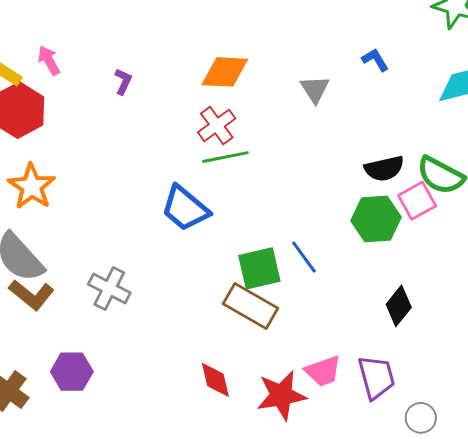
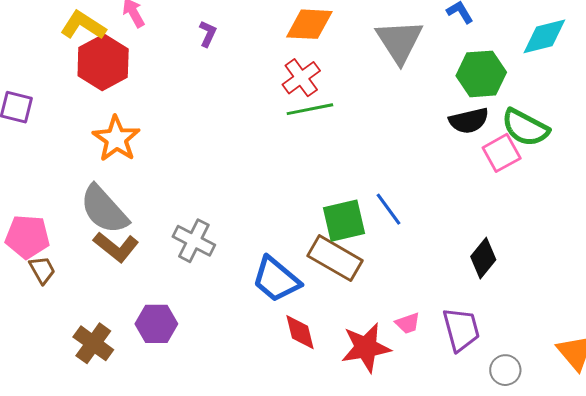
gray triangle: (315, 89) -> (399, 41), size x1.6
blue trapezoid: (185, 208) -> (276, 279), moved
green hexagon: (376, 219) -> (481, 74), moved
pink trapezoid: (323, 371) -> (408, 323), size x0.7

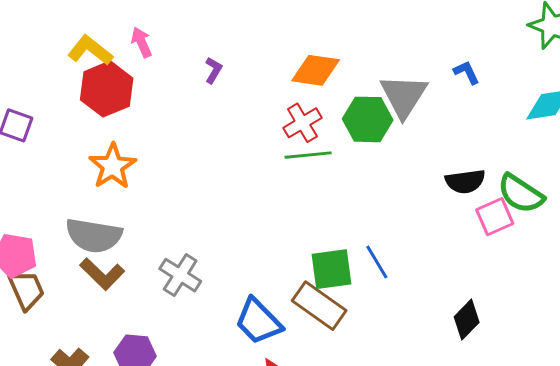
green hexagon: (481, 74) -> (368, 119), moved
gray semicircle: (104, 210) -> (94, 236), turned -44
brown trapezoid: (42, 270) -> (26, 290), size x1.4

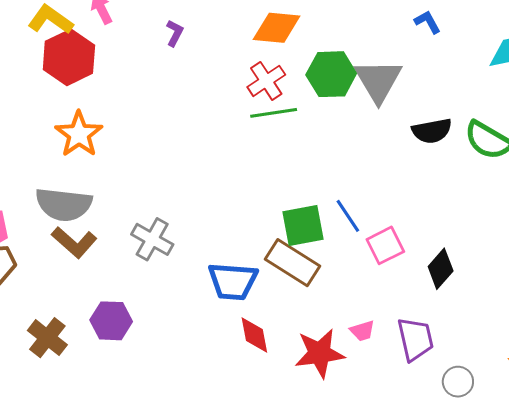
gray triangle: (404, 96) -> (378, 81), moved
pink square: (495, 217) -> (385, 245), moved
blue trapezoid: (258, 321) -> (233, 281), turned -38

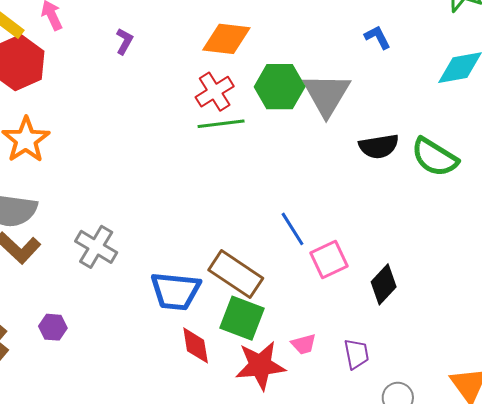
green square: (303, 225) -> (242, 318), moved, turned 30
purple hexagon: (111, 321) -> (53, 327), size x0.7
purple trapezoid: (415, 339) -> (356, 354), size x0.7

